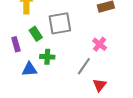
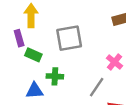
green rectangle: (36, 34) -> (33, 55), moved, turned -32
purple rectangle: (16, 44) -> (19, 38), moved

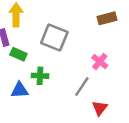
gray square: (69, 38) -> (54, 38), turned 32

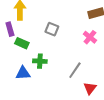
gray square: (54, 38) -> (52, 29), size x0.6
pink cross: (100, 61) -> (90, 37), moved

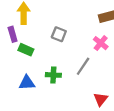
green cross: (40, 61) -> (53, 75), moved
gray line: (75, 70) -> (83, 66), moved

